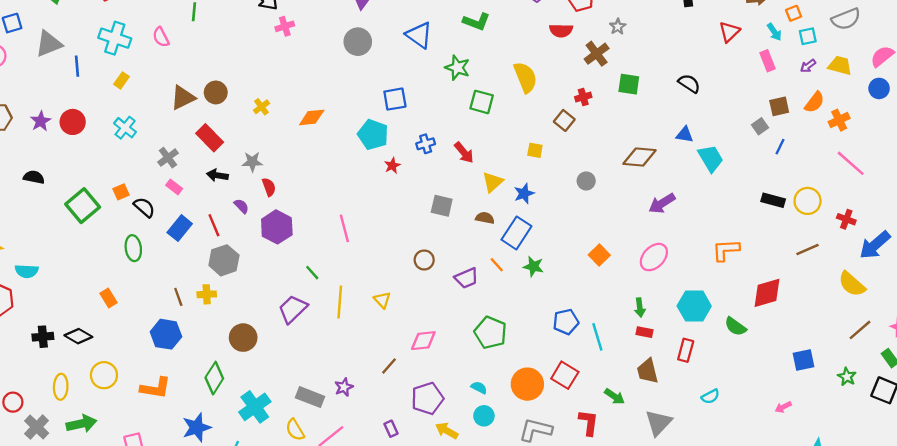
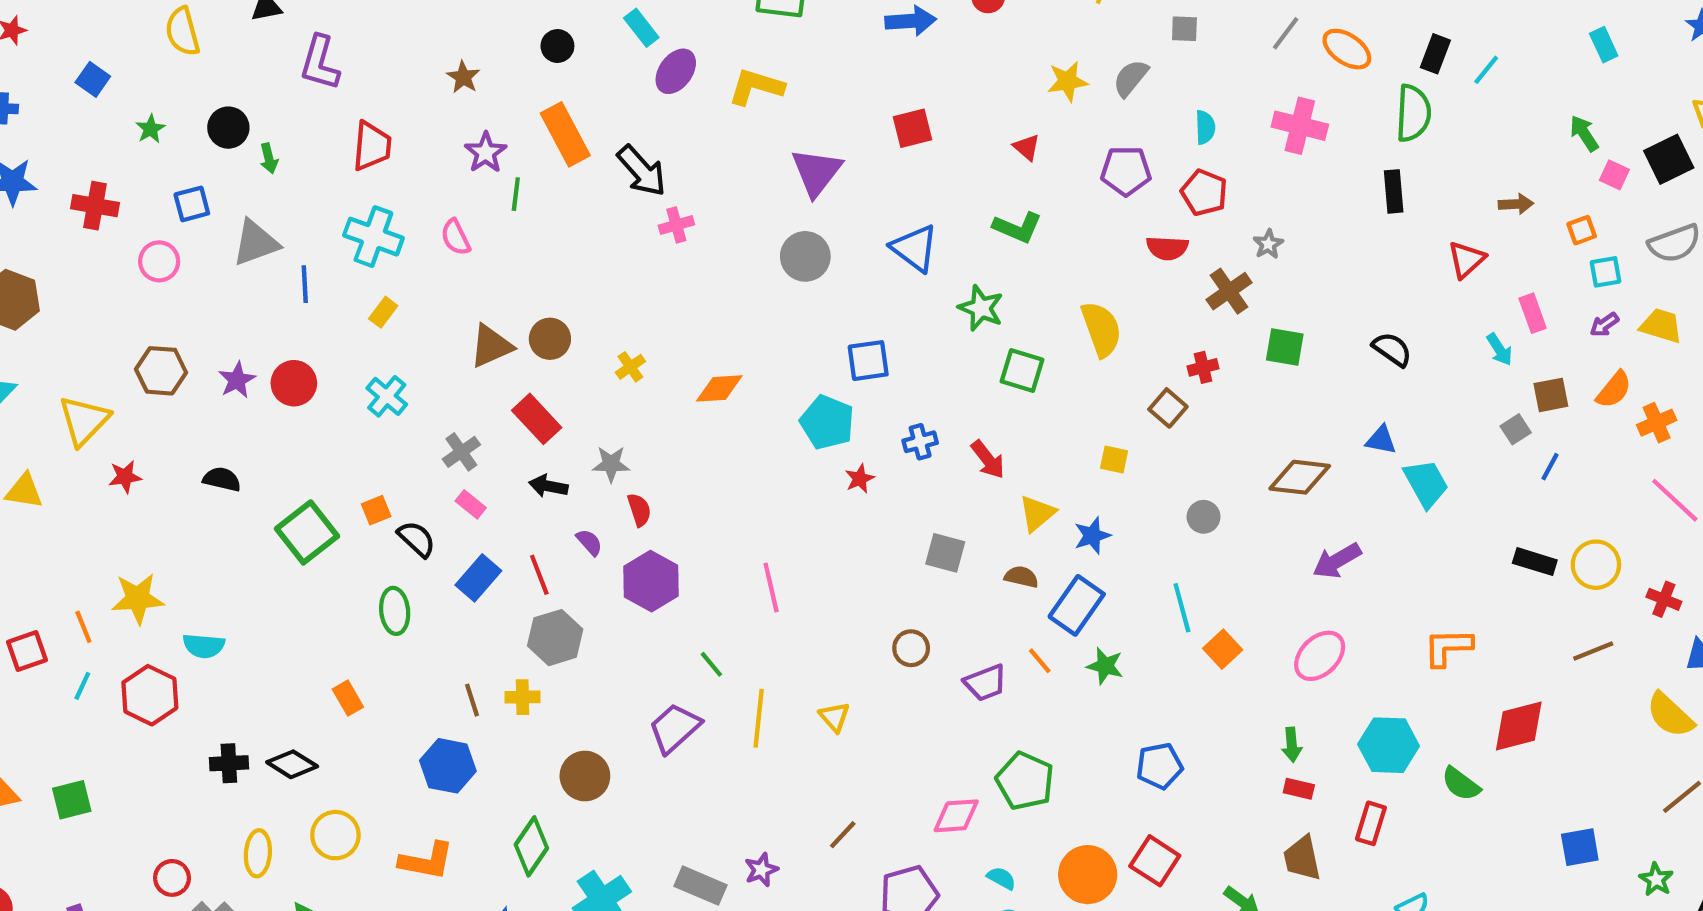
cyan arrow: (774, 32) -> (1500, 350), moved
cyan line: (597, 337) -> (1182, 608), moved
pink diamond: (423, 341) -> (956, 816), moved

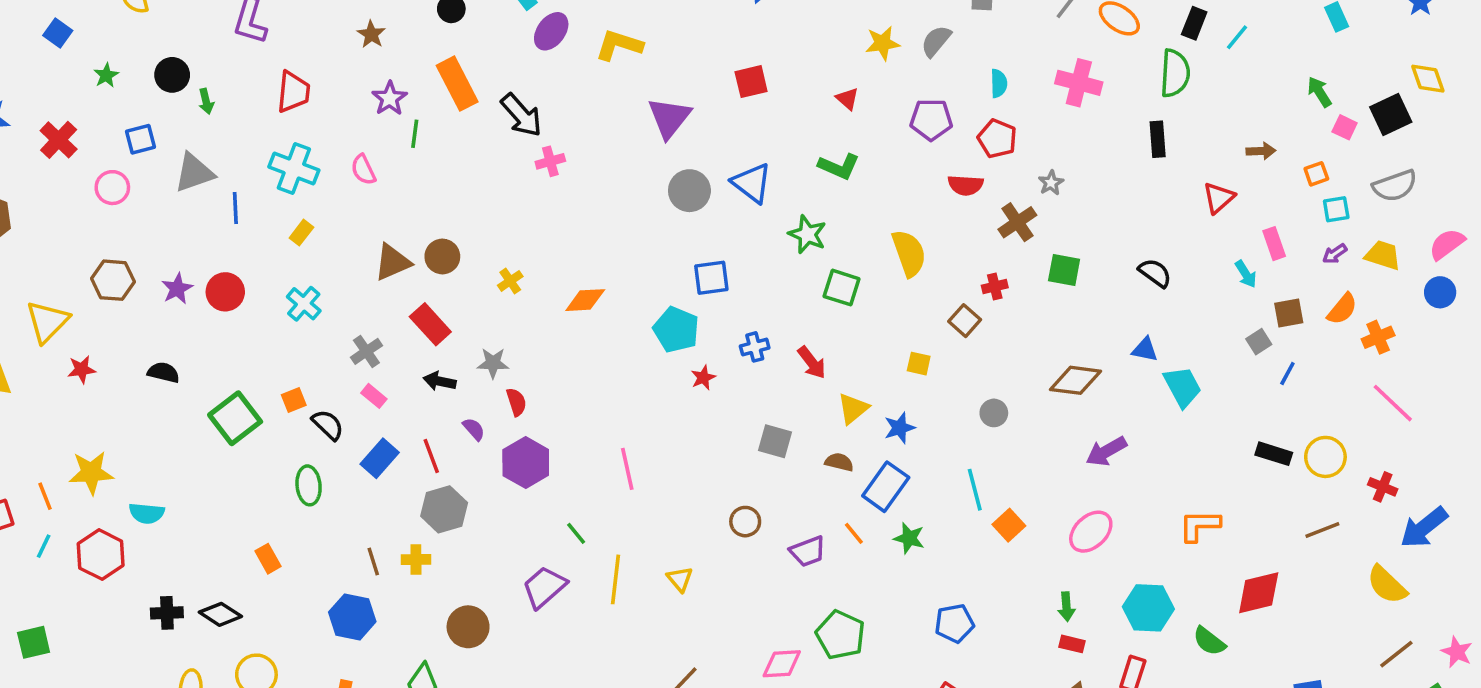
red cross: (95, 206) -> (59, 140), turned 33
gray circle: (805, 256) -> (689, 191), moved

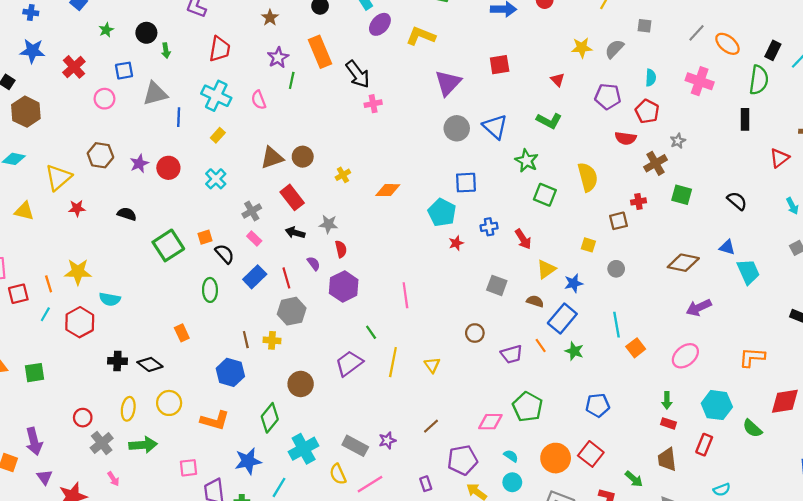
brown square: (965, 321) -> (619, 221), turned 30
gray circle: (994, 413) -> (616, 269), moved

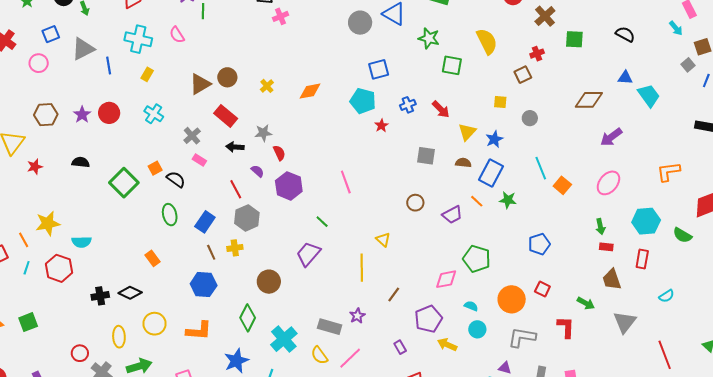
blue rectangle: (255, 277) -> (205, 222), moved
yellow line: (393, 362) -> (362, 268), moved
red square: (591, 454) -> (542, 289), size x0.7

